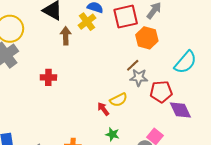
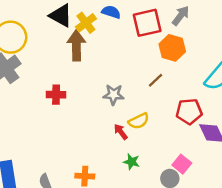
yellow cross: (87, 22) -> (86, 23), moved
brown arrow: (66, 36) -> (76, 46), size x1.4
gray star: (139, 77) -> (114, 95), moved

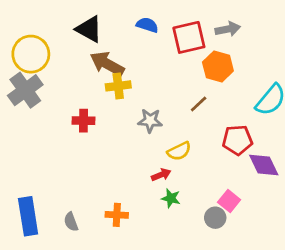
gray arrow: (181, 16) -> (228, 29), turned 42
yellow cross: (86, 23) -> (118, 86), moved, turned 30
brown arrow: (76, 46) -> (107, 64), turned -60
red arrow: (121, 132) -> (161, 175), moved, turned 105

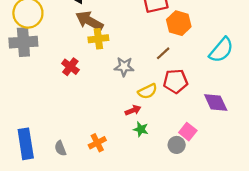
gray cross: (25, 90) -> (23, 42), turned 32
red cross: (84, 121) -> (70, 67), turned 36
red pentagon: (237, 140) -> (175, 81), moved
orange cross: (117, 215) -> (97, 143), turned -30

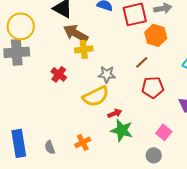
yellow semicircle: (148, 91) -> (96, 96), moved, size x1.5
green star: (141, 129) -> (122, 130), size x1.6
gray circle: (177, 145) -> (154, 155), moved

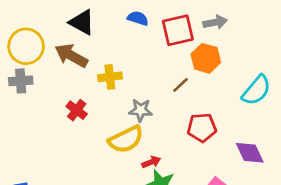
brown arrow: (76, 33) -> (71, 56), moved
gray cross: (17, 52) -> (21, 81), size x0.7
brown line: (142, 62) -> (180, 85), moved

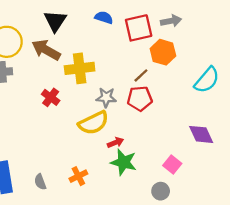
black triangle: (82, 22) -> (55, 21), turned 35
yellow cross: (110, 77) -> (80, 68), size x1.4
red pentagon: (202, 128) -> (140, 99), moved

